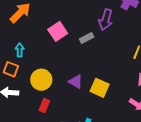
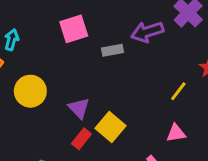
purple arrow: (106, 20) -> (147, 32), turned 40
red rectangle: (44, 105) -> (81, 139), moved

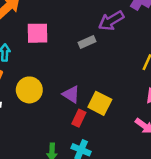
pink square: (74, 29) -> (38, 33), moved, turned 30

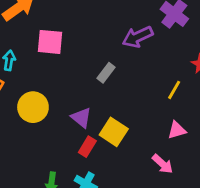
gray rectangle: (87, 42) -> (106, 73), moved, turned -35

